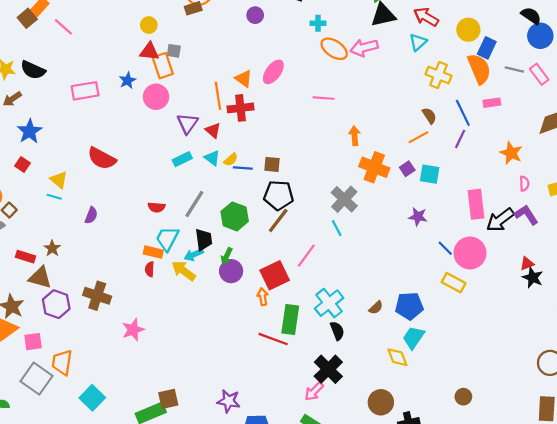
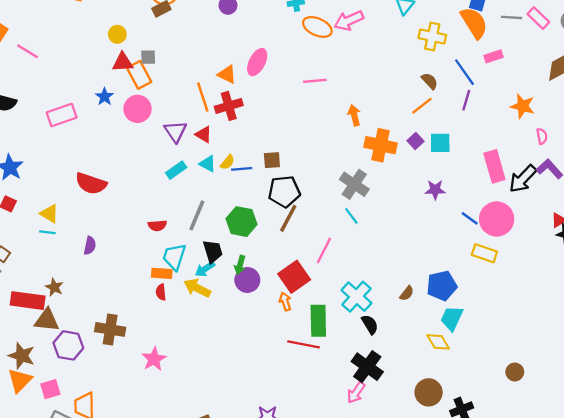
red rectangle: (26, 257) -> (28, 301), size x1.6

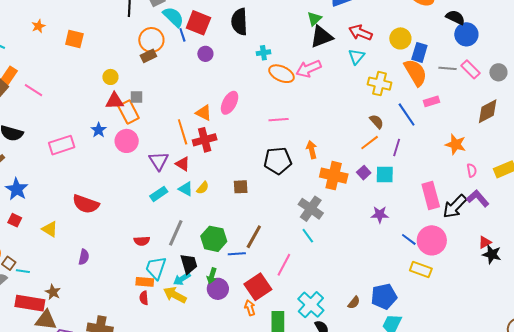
purple line: (466, 100) -> (397, 147), moved
blue line: (242, 169) -> (237, 254), moved
black pentagon: (284, 191) -> (278, 161), moved
cyan line: (47, 232) -> (23, 271), moved

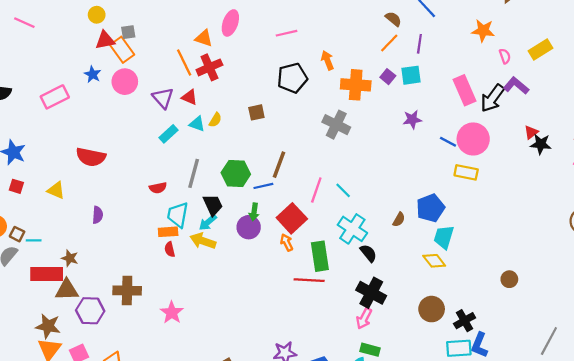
pink line: (34, 90) -> (24, 23), moved
cyan line: (308, 236) -> (343, 190), moved
green arrow: (212, 276) -> (254, 212), moved

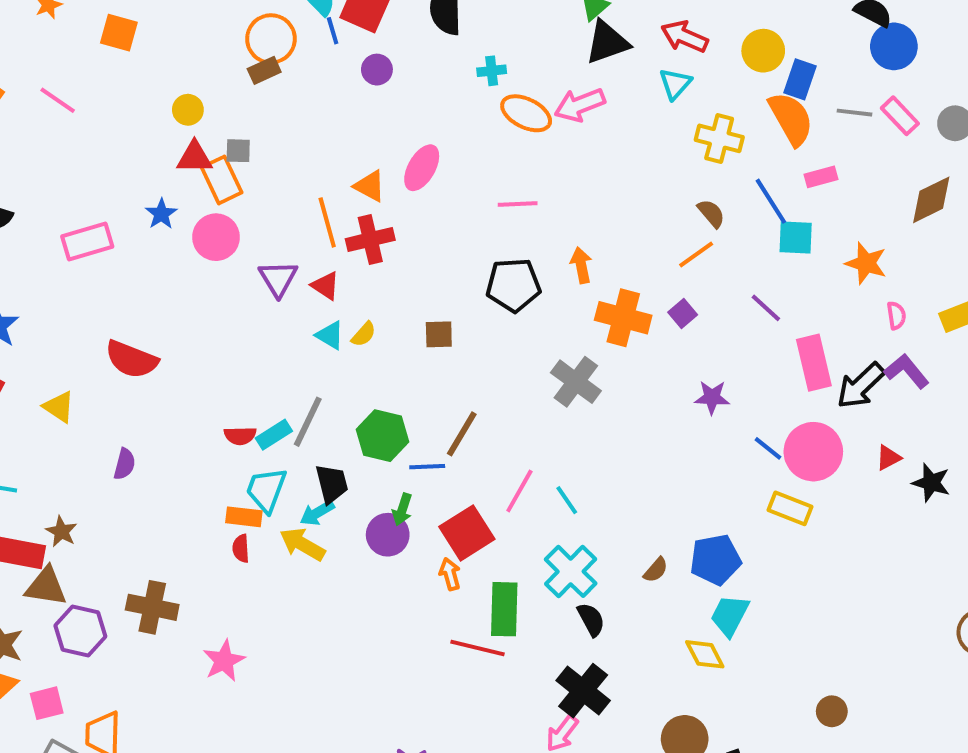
purple line: (419, 44) -> (766, 308), moved, turned -66
cyan square: (411, 75) -> (796, 238), moved
red triangle: (531, 132) -> (888, 458), moved
cyan rectangle: (169, 134) -> (274, 435), moved

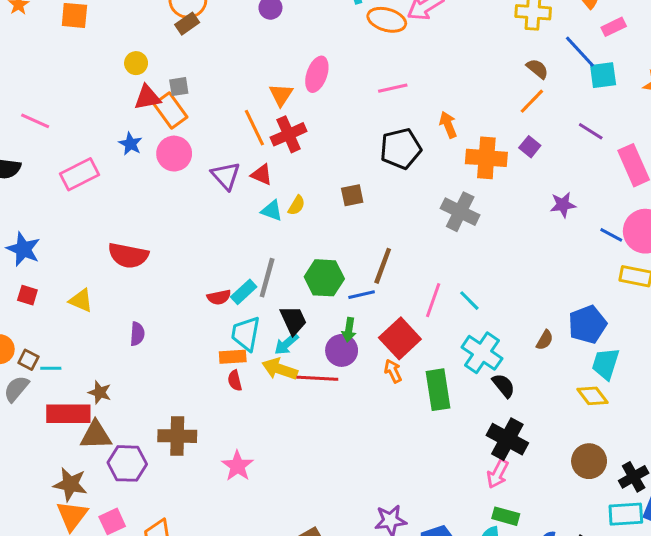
pink line: (58, 100) -> (35, 121), moved
orange triangle: (370, 186) -> (281, 95), turned 45
red line: (478, 648) -> (317, 378), moved

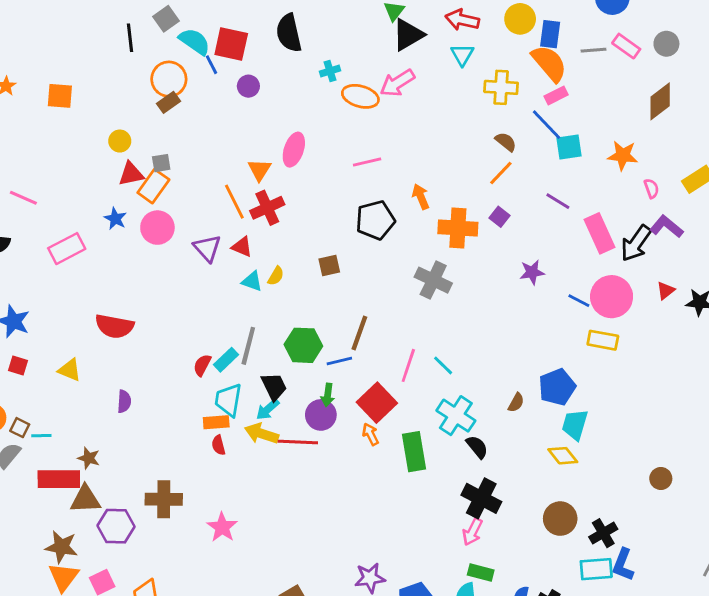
pink rectangle: (614, 27) -> (556, 96), moved
orange rectangle: (170, 110) -> (153, 186), turned 72
red semicircle: (219, 297) -> (202, 365), turned 130

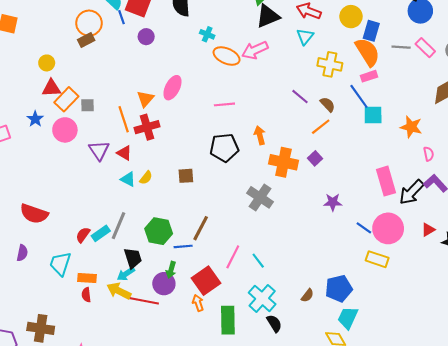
cyan cross: (330, 71) -> (207, 34), turned 32
gray square: (161, 163) -> (88, 105), moved
purple line: (558, 201) -> (300, 97), moved
red semicircle: (114, 326) -> (34, 214), moved
cyan trapezoid: (228, 400) -> (60, 264), moved

